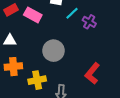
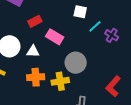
pink rectangle: (33, 15) -> (55, 37), moved
yellow cross: (37, 80) -> (60, 81), moved

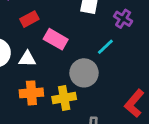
cyan line: (95, 26) -> (105, 47), moved
purple cross: (112, 35) -> (123, 19), moved

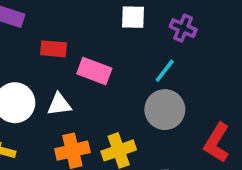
red rectangle: (29, 19) -> (54, 49), turned 42
gray circle: (84, 73) -> (165, 110), moved

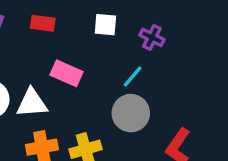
red rectangle: (54, 49) -> (43, 23), moved
white triangle: (59, 104) -> (32, 103), size x1.4

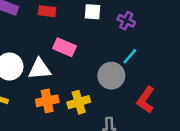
cyan line: (133, 77) -> (130, 56), moved

